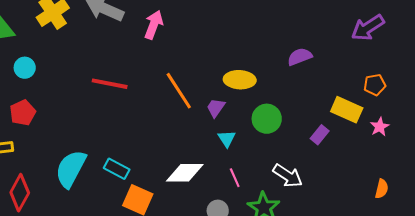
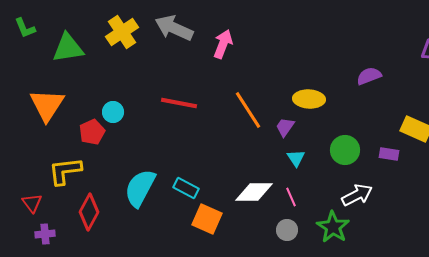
cyan circle: (25, 68) -> (113, 112), moved
green circle: (267, 119) -> (345, 150), moved
purple rectangle: (320, 135) -> (389, 154), turned 60
white arrow: (288, 176) -> (357, 195), turned -60
pink line: (235, 178) -> (291, 197), moved

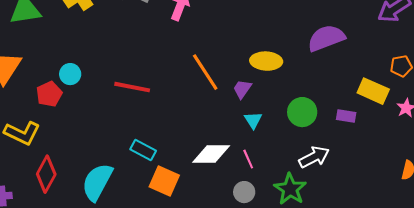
purple semicircle: (369, 76) -> (326, 38), size x1.5
red line: (179, 103) -> (132, 87), moved
yellow L-shape: (65, 171) -> (22, 133), turned -147
cyan semicircle: (140, 188) -> (97, 182), moved

